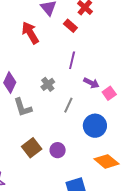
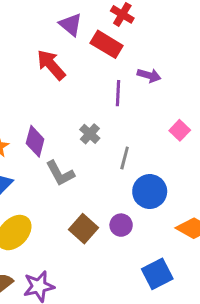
red rectangle: (70, 26) -> (107, 44), size x1.5
purple arrow: (91, 83) -> (149, 75), moved
blue circle: (95, 126) -> (150, 192), moved

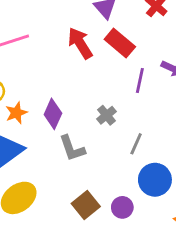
red rectangle: (107, 44) -> (120, 43), moved

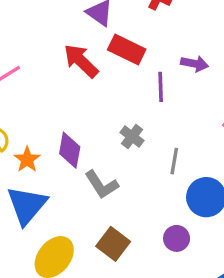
brown square: (86, 205) -> (113, 244), moved

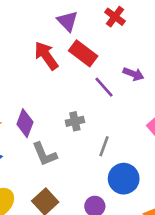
purple line: (161, 87) -> (104, 87), turned -50
gray cross: (132, 137) -> (75, 121), turned 30

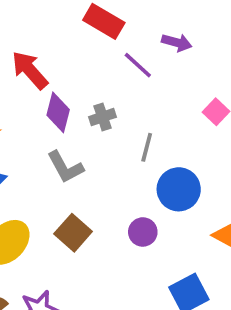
red arrow: (46, 56) -> (30, 70), moved
purple diamond: (25, 123) -> (58, 112), moved

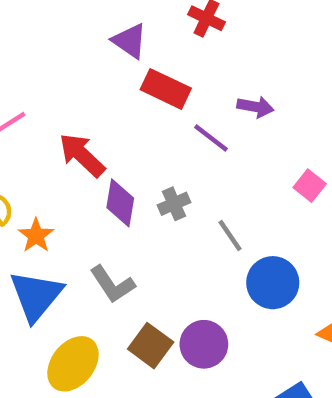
gray line: (147, 147) -> (230, 236), turned -44
gray L-shape: (65, 167) -> (112, 284), moved
purple circle: (143, 232) -> (204, 344), moved, size x1.4

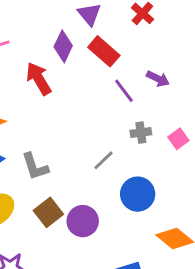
purple diamond: (120, 203) -> (63, 46), moved
gray cross: (174, 204) -> (141, 133), moved
gray line: (230, 236) -> (104, 160), moved, turned 65

